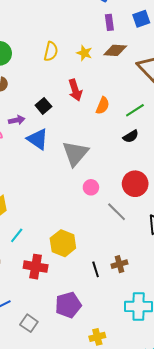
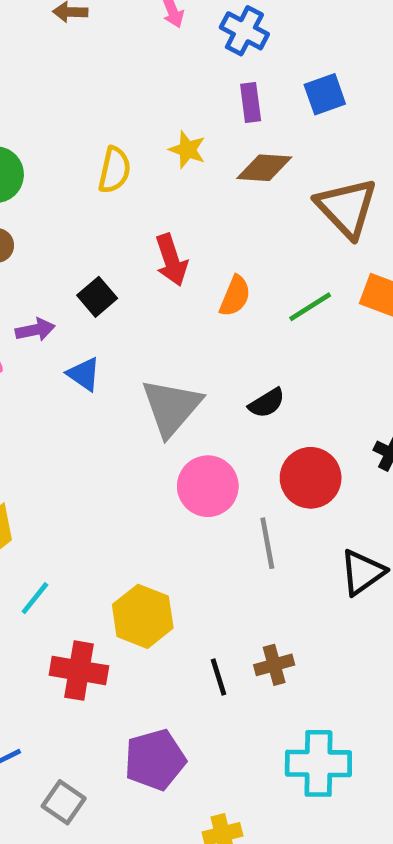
yellow star: (84, 53) -> (187, 150), moved
black semicircle: (131, 136) -> (267, 403), moved
blue triangle: (38, 139) -> (84, 374), size x0.7
pink circle: (91, 187) -> (208, 486), size x1.6
gray line: (117, 212) -> (267, 543), turned 35

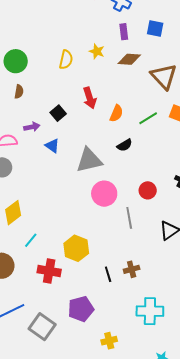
blue square: (325, 94) -> (155, 28), turned 30
black semicircle: (267, 403) -> (125, 145), moved
gray triangle: (171, 407) -> (89, 160), turned 36
red circle: (311, 478) -> (148, 190), size x0.7
gray square: (64, 802) -> (42, 327), size x1.5

